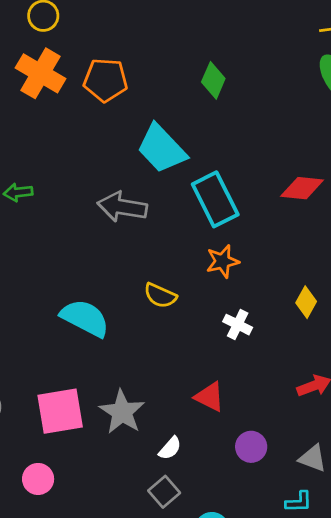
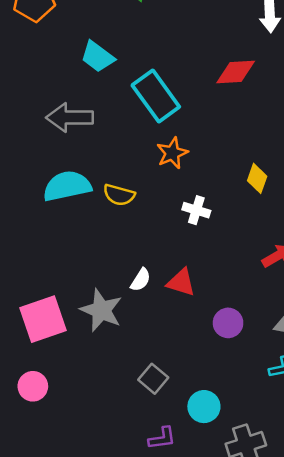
cyan trapezoid: (162, 149) -> (97, 57), size x0.7
cyan semicircle: (85, 318) -> (67, 186), moved, turned -30
white semicircle: (170, 448) -> (141, 280), moved

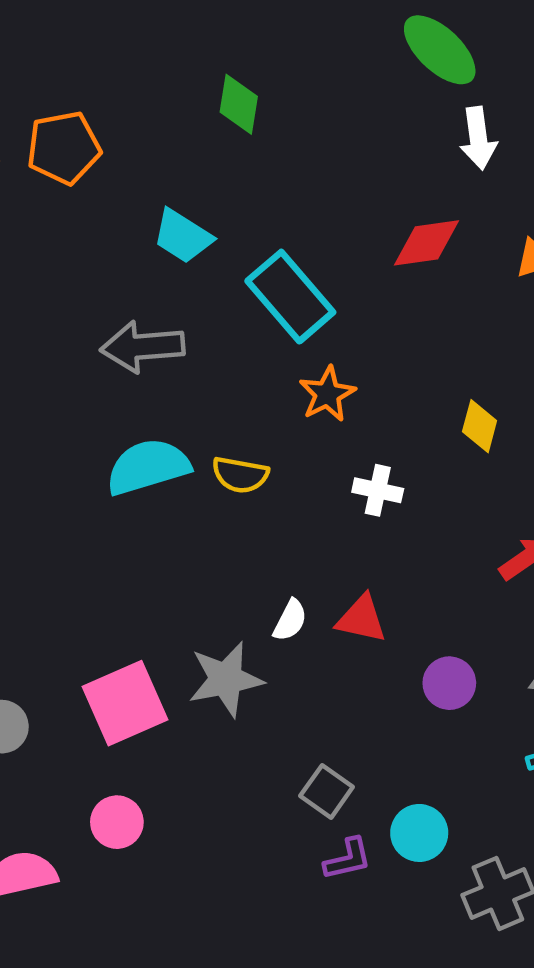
gray star: (101, 310) -> (226, 679), turned -30
purple L-shape: (162, 438) -> (348, 859), moved

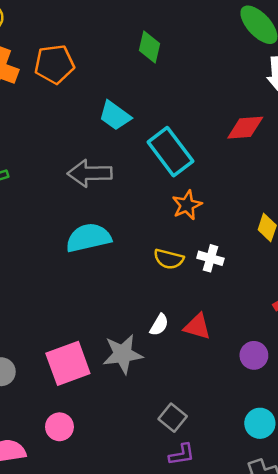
yellow semicircle: (240, 475) -> (169, 259), moved
purple circle: (449, 683) -> (254, 355), moved
cyan circle: (419, 833) -> (260, 423), moved

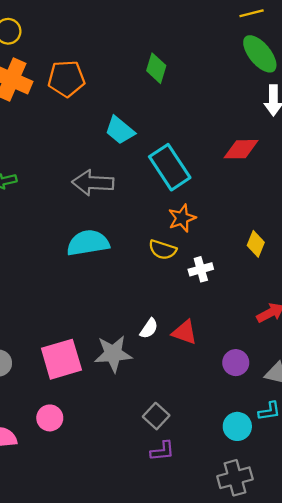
white cross: (210, 258) -> (201, 269), turned -35
yellow semicircle: (169, 259) -> (163, 250), moved

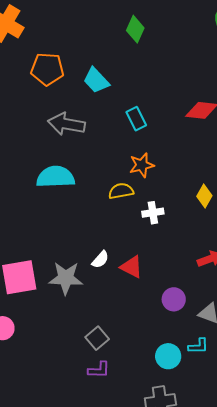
orange pentagon: (66, 79) -> (47, 69), moved
cyan rectangle: (170, 167) -> (136, 119), size x0.6
yellow semicircle: (163, 250) -> (121, 191), turned 145

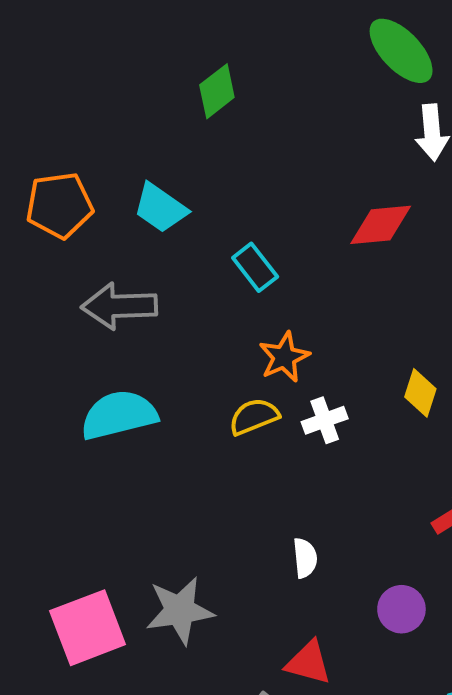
green diamond: (135, 29) -> (217, 91), turned 40
white cross: (153, 213) -> (325, 420), moved
white semicircle: (100, 260) -> (305, 558), moved, turned -36
red triangle: (132, 267) -> (308, 663), moved

